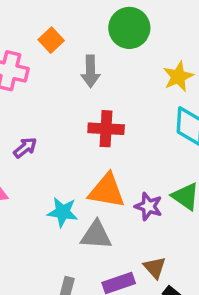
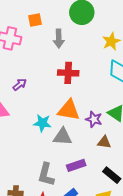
orange square: (51, 40) -> (35, 20), turned 32
brown triangle: (155, 268) -> (104, 142), moved, turned -40

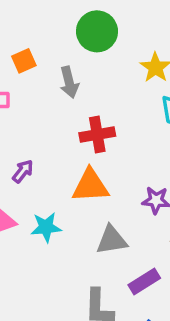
orange triangle: (69, 110) -> (90, 186), moved
cyan star: (42, 123) -> (46, 227), moved

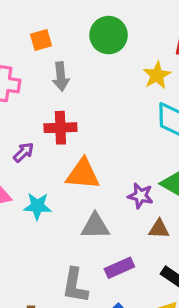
orange square: (24, 61) -> (41, 40), moved
gray arrow: (69, 82) -> (61, 77), moved
red cross: (97, 134) -> (60, 128), moved

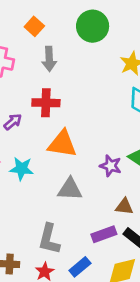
orange square: (41, 40) -> (34, 26), turned -36
brown triangle: (159, 229) -> (124, 207), moved
purple rectangle: (119, 268) -> (104, 234), moved

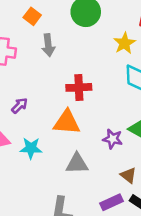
red cross: (46, 103) -> (79, 87), moved
brown triangle: (124, 207) -> (128, 175), turned 36

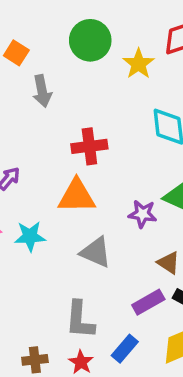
yellow star: (124, 43) -> (139, 64), moved
gray triangle: (77, 163) -> (96, 252), turned 30

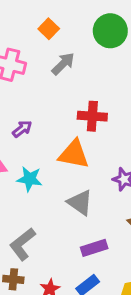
gray arrow: (42, 91) -> (63, 64), turned -135
purple rectangle: (148, 302) -> (94, 248), moved
gray L-shape: (80, 320) -> (22, 244), moved, turned 36

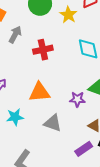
red cross: (92, 116) -> (43, 50), moved
purple rectangle: (94, 248) -> (84, 149), moved

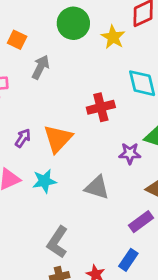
red cross: (43, 50) -> (101, 107), moved
orange triangle: (39, 92) -> (58, 139), moved, turned -40

